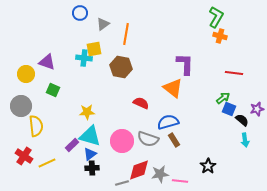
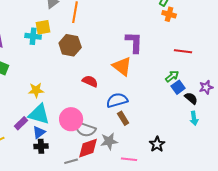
blue square: (229, 109) -> (178, 87), turned 32
gray semicircle: (148, 139) -> (85, 129), moved
gray star: (160, 174) -> (109, 141), moved

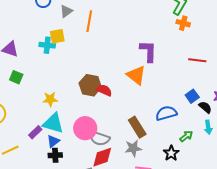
brown hexagon: (70, 45) -> (90, 85), moved
green arrow: (172, 76) -> (186, 136), moved
blue semicircle: (117, 100) -> (166, 113), moved
brown rectangle: (123, 118) -> (137, 127), size x1.5
gray star: (109, 141) -> (133, 148), moved

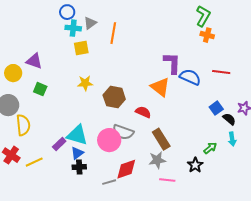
cyan cross: (47, 45) -> (73, 28), moved
red semicircle: (104, 90) -> (143, 112), moved
yellow star: (50, 99) -> (85, 83), moved
blue semicircle: (166, 113) -> (190, 77), moved, turned 40
gray semicircle: (99, 138) -> (123, 132), moved

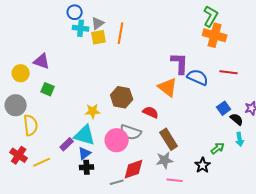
orange cross: (207, 35) -> (215, 35), size x1.6
yellow square: (81, 48) -> (99, 37), moved
yellow star: (85, 83) -> (93, 111), moved

